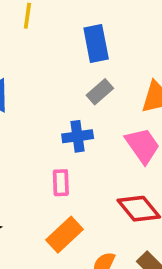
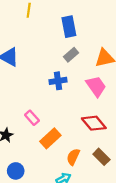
pink rectangle: (61, 183) -> (32, 118), moved, turned -40

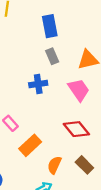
gray rectangle: (71, 55) -> (52, 56), turned -72

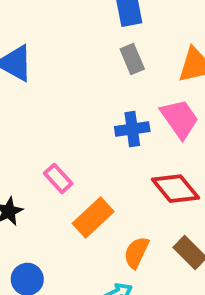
blue cross: (38, 84) -> (132, 129), moved

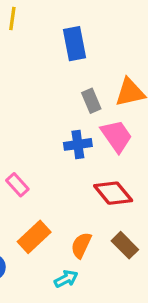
gray rectangle: (132, 59) -> (91, 101), moved
orange rectangle: (93, 218) -> (34, 237), moved

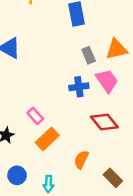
orange rectangle: (34, 237) -> (47, 139), moved
brown rectangle: (125, 245) -> (113, 178), moved
cyan arrow: (66, 279) -> (49, 184), moved, turned 119

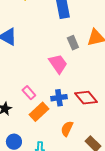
pink trapezoid: (107, 81) -> (58, 64), moved
blue cross: (79, 87) -> (59, 98), moved

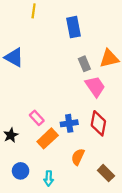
pink trapezoid: (58, 64) -> (95, 87), moved
red diamond: (86, 98) -> (98, 123), turned 50

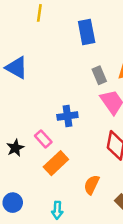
blue cross: (69, 123) -> (67, 116), moved
black star: (11, 135) -> (15, 148), moved
blue circle: (21, 171) -> (13, 203), moved

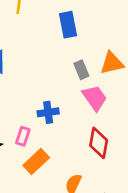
pink rectangle: (43, 139) -> (23, 136), turned 60

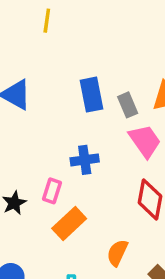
blue rectangle: (68, 25) -> (92, 95), moved

